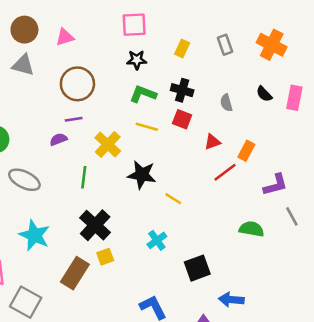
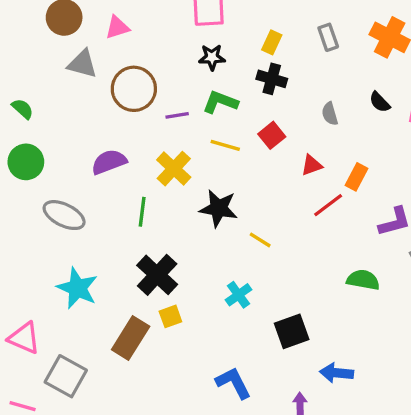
gray triangle: (23, 65) -> (82, 64), moved
black cross: (182, 90) -> (272, 79), moved
purple line: (74, 119) -> (177, 115), moved
red square: (182, 119) -> (272, 135), turned 30
purple semicircle: (58, 139) -> (109, 162), size x1.5

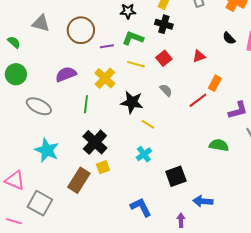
gray triangle: (82, 64) -> (41, 23), moved
gray semicircle: (330, 114) -> (166, 90), moved, turned 152
red triangle: (312, 165) -> (199, 56), moved
yellow line: (260, 240) -> (148, 124), moved

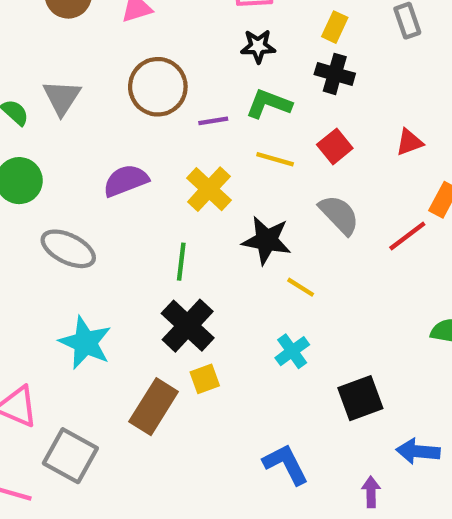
gray triangle: (41, 23) -> (62, 97), moved, turned 48
gray semicircle: (166, 90) -> (339, 215), size x1.5
green line: (86, 104) -> (181, 262), moved

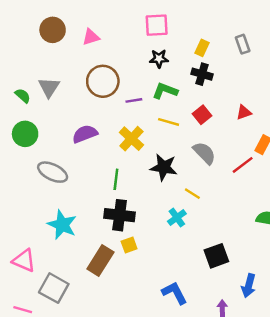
yellow line: (301, 287) -> (192, 194), moved
black cross: (188, 326) -> (120, 215), turned -36
cyan cross: (292, 351) -> (177, 218), moved
blue arrow: (418, 451) -> (249, 286), turned -80

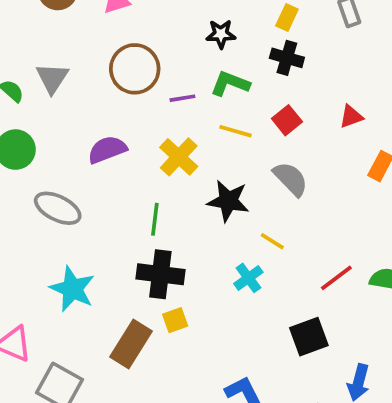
red line: (243, 165) -> (336, 278), moved

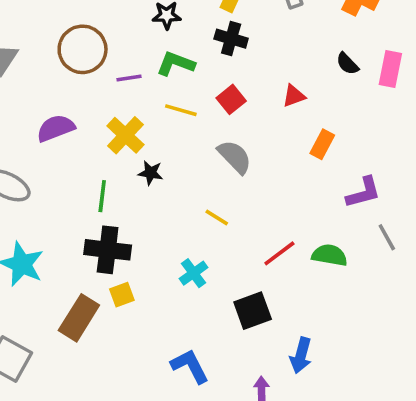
black star: (228, 201) -> (151, 173), moved, size x0.6
cyan cross: (248, 278) -> (193, 273), moved

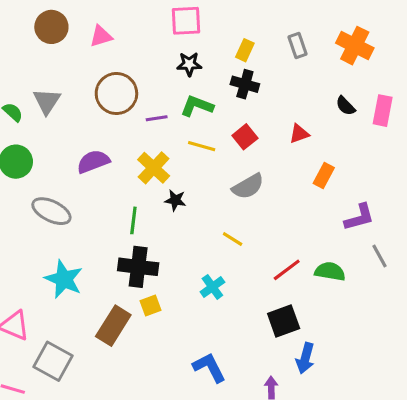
gray semicircle: (235, 157) -> (248, 186), turned 104
black square: (253, 311) -> (284, 321), moved

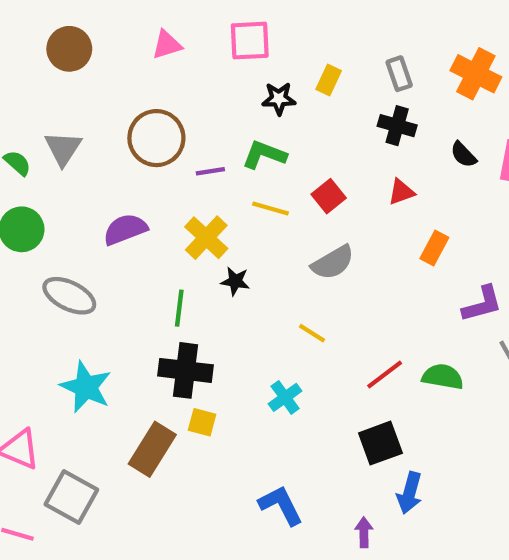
pink triangle: (101, 36) -> (167, 45), moved
black star: (189, 64) -> (279, 99), moved
black cross: (245, 84) -> (397, 126), moved
yellow square: (150, 306) -> (202, 422), turned 35

